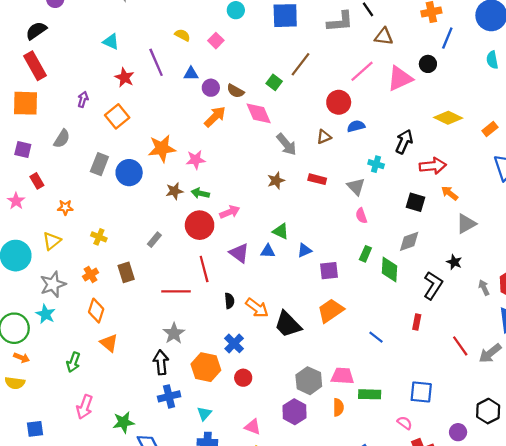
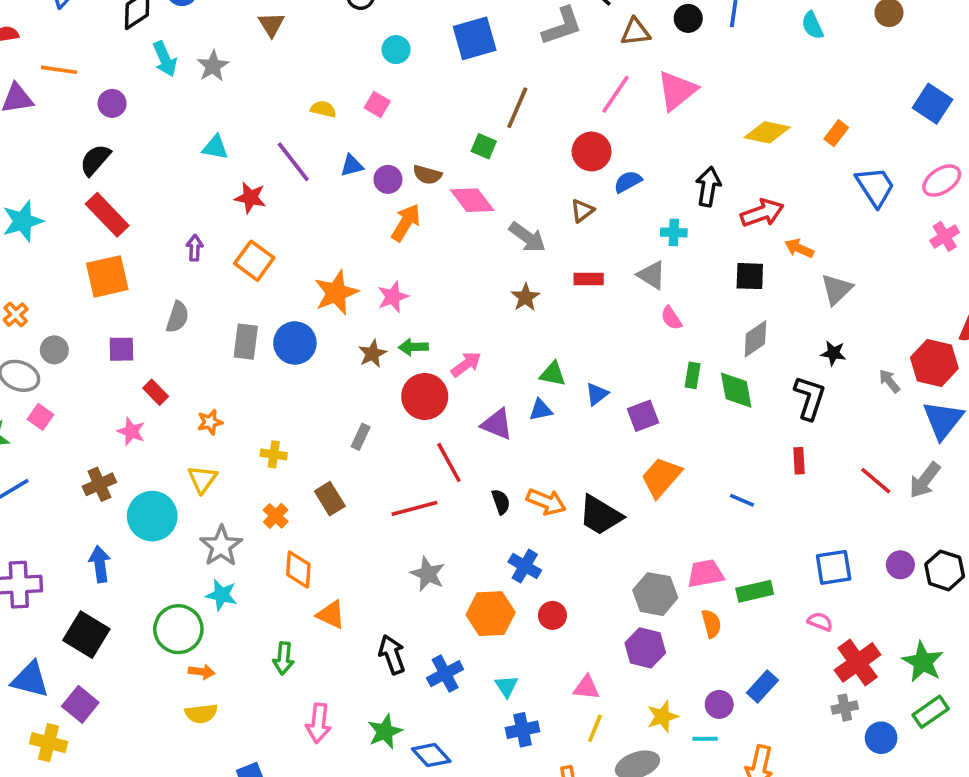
black circle: (428, 64) -> (688, 18), moved
black arrow: (161, 362) -> (392, 654), moved
purple circle: (458, 432) -> (900, 565), moved

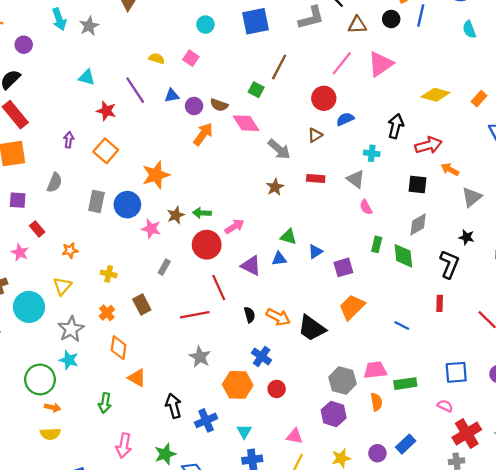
pink star: (393, 297) -> (151, 229), moved, turned 30

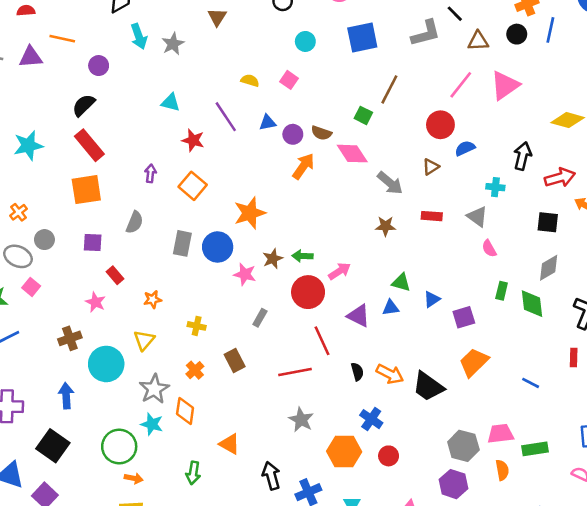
brown star: (275, 187) -> (385, 226), turned 30
orange diamond: (119, 348) -> (185, 411), moved

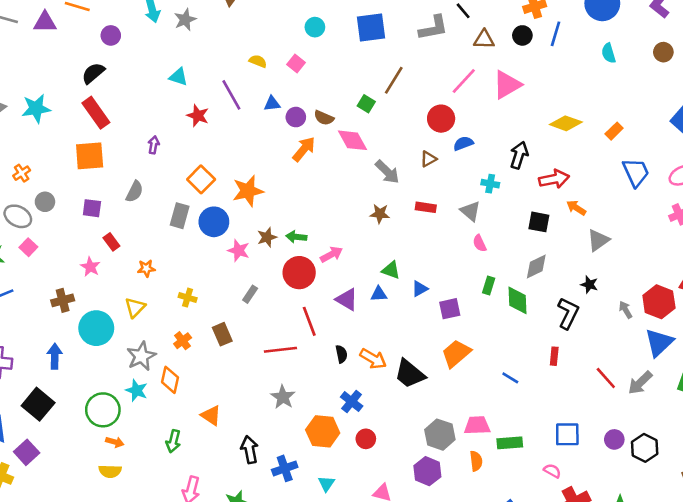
orange square: (193, 186) -> (201, 179), moved

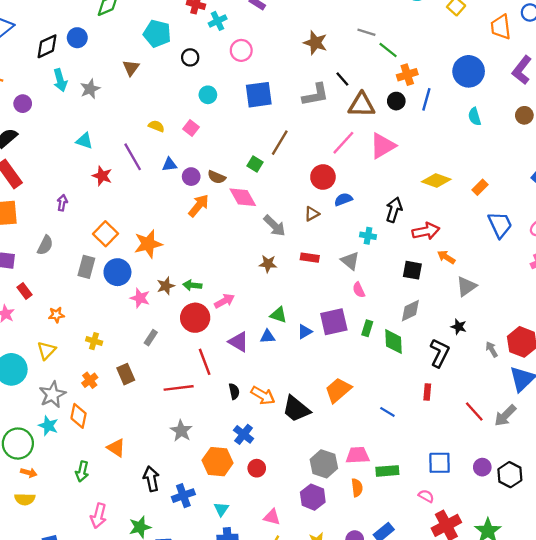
brown triangle: (484, 39) -> (361, 105), size x1.4
purple square: (450, 309) -> (334, 322), moved, size x1.4

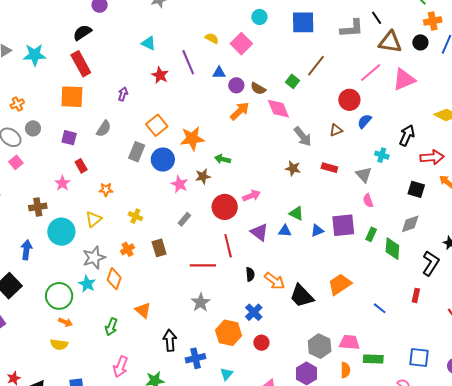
pink square: (191, 128) -> (241, 44), size x1.5
blue semicircle: (343, 199) -> (364, 121), turned -35
green arrow: (192, 285) -> (223, 159), moved

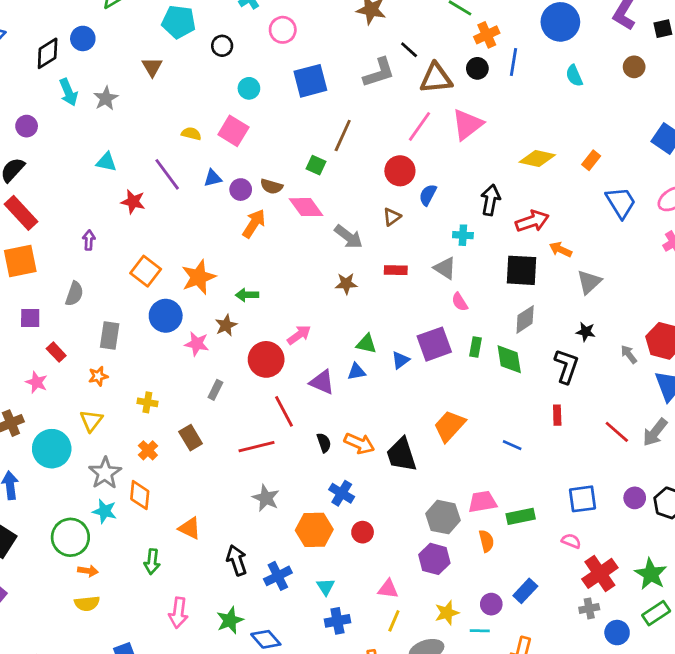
gray rectangle: (137, 152) -> (110, 335), moved
black square: (416, 189) -> (522, 270), size x1.4
black trapezoid: (302, 296) -> (401, 455), turned 40

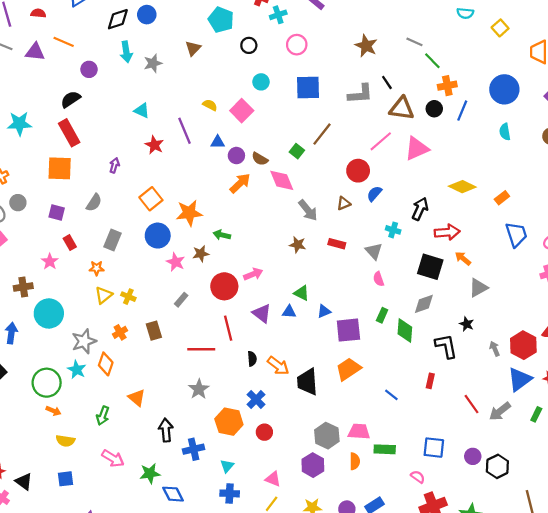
purple square: (434, 344) -> (348, 330), moved
black L-shape: (566, 366) -> (446, 346), turned -44
yellow triangle: (91, 421) -> (104, 295), moved
yellow semicircle: (87, 603) -> (65, 441), moved
pink arrow: (178, 613) -> (113, 458), turned -80

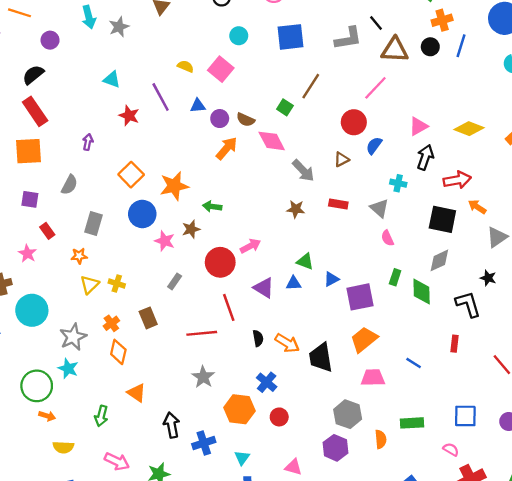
pink triangle: (417, 149) -> (418, 126), moved, size x0.7
orange diamond: (106, 364) -> (118, 352), moved
pink trapezoid: (359, 431) -> (373, 378), moved

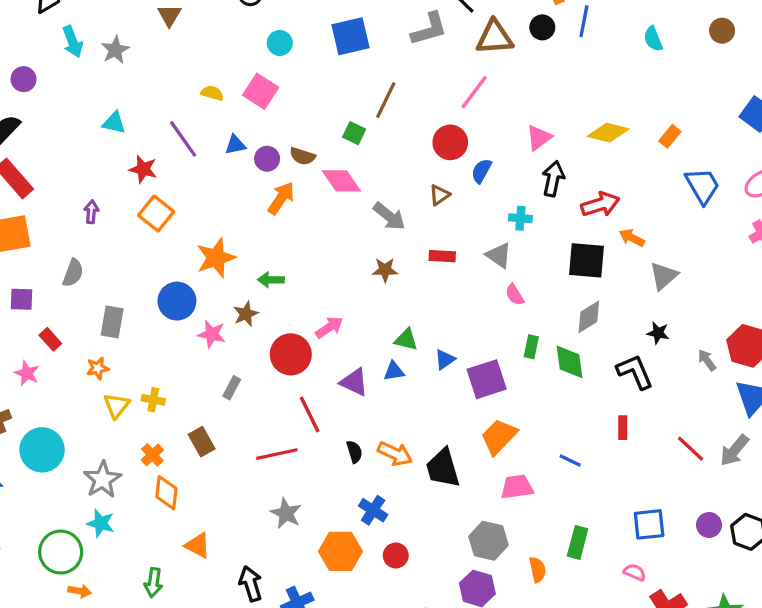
orange square: (131, 175) -> (156, 214), moved
green rectangle: (412, 423) -> (578, 542), turned -65

